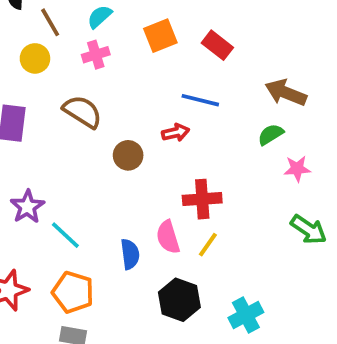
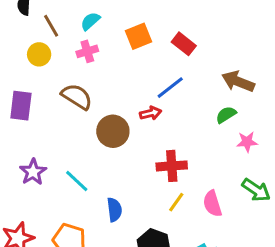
blue line: (200, 100) -> (170, 88), turned -52
brown circle: (128, 155) -> (113, 131), size x1.4
cyan line: (65, 235) -> (77, 181), moved
pink semicircle: (168, 237) -> (212, 204), moved

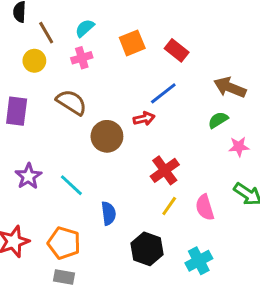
red cross: (172, 166) -> (165, 170), turned -32

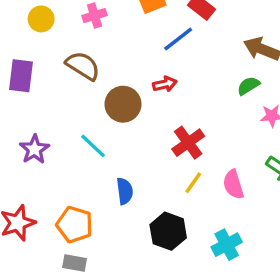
blue line: (163, 93) -> (178, 39), moved
cyan line: (71, 185) -> (93, 146), moved

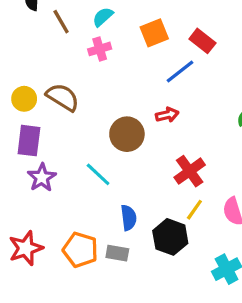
yellow circle: (41, 19) -> (24, 99), moved
brown semicircle: (83, 66) -> (63, 97), moved
purple rectangle: (21, 76) -> (29, 141), moved
black hexagon: (168, 231) -> (170, 237), moved
gray rectangle: (75, 263) -> (117, 253), moved

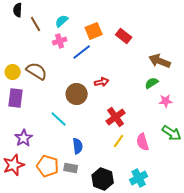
blue line: (180, 71) -> (82, 52), moved
purple star: (42, 178) -> (24, 138), moved
black hexagon: (170, 237) -> (103, 179), moved

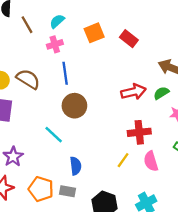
blue line: (82, 52) -> (65, 73), moved, turned -60
red arrow: (102, 82) -> (133, 92), moved, size x1.5
red cross: (116, 117) -> (139, 132), moved, turned 30

